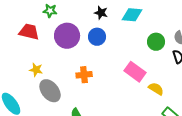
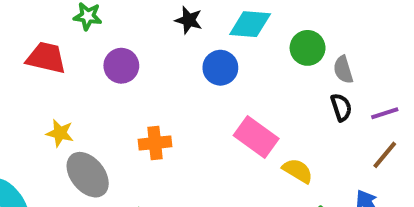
purple circle: (67, 36) -> (121, 66), size x0.7
blue circle: (97, 37) -> (220, 68), moved
green circle: (156, 42) -> (308, 48), moved

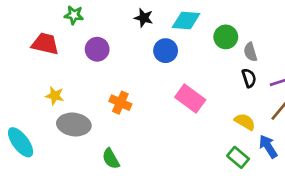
orange cross: (155, 143) -> (120, 103), turned 30
yellow semicircle: (298, 171) -> (245, 122), moved
gray ellipse: (88, 175) -> (74, 125), turned -44

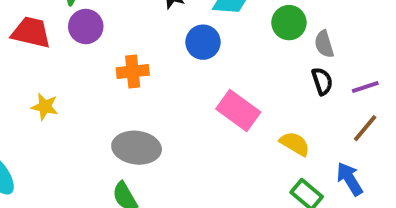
purple circle: (97, 49) -> (86, 27), moved
orange cross: (120, 103) -> (133, 71), moved, turned -30
yellow semicircle: (245, 122) -> (295, 144), moved
gray ellipse: (74, 125) -> (137, 148), moved

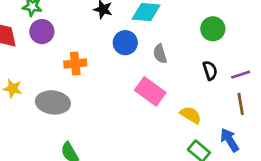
green circle: (289, 23) -> (213, 29), moved
gray semicircle: (324, 44) -> (160, 54), moved
brown line: (365, 128) -> (241, 104), turned -50
gray ellipse: (137, 148) -> (53, 102), moved

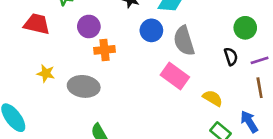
green circle: (213, 29) -> (245, 28), moved
purple circle: (42, 32) -> (89, 26), moved
gray semicircle: (160, 54) -> (184, 41), size x1.6

